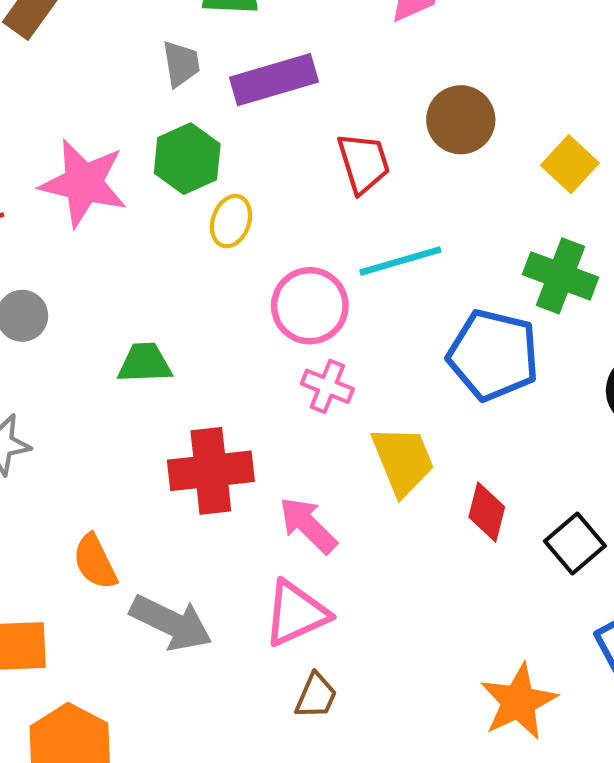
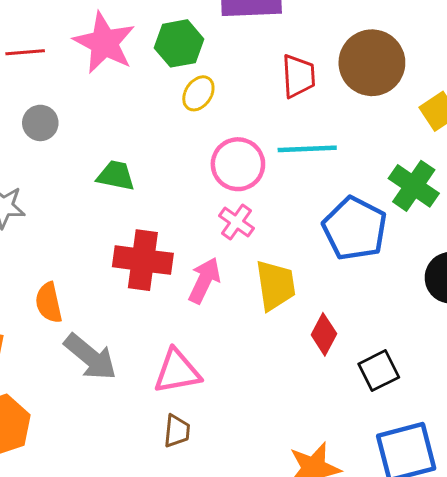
brown circle: (461, 120) -> (372, 63), size x1.4
pink arrow: (308, 525) -> (204, 280), moved, turned 57
brown trapezoid: (316, 696) -> (177, 431), turned -32

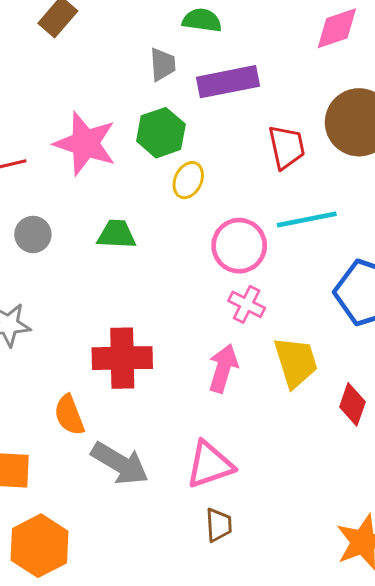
green trapezoid: (116, 176) -> (117, 234), moved
red cross: (143, 260) -> (122, 358), moved

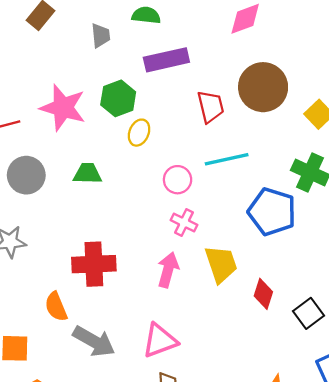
gray trapezoid: (163, 64) -> (101, 35), moved
gray circle: (33, 234) -> (26, 175), size x1.4
pink circle: (239, 246) -> (178, 180), size x0.7

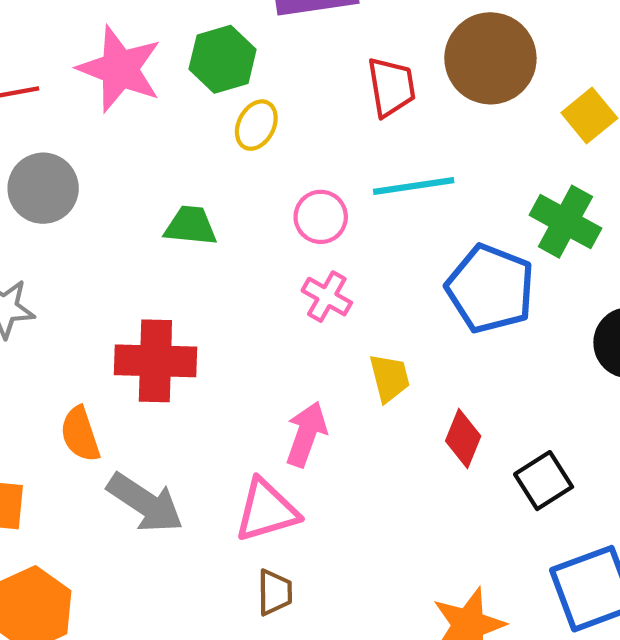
green trapezoid: (88, 174) -> (191, 226), moved
yellow trapezoid: (221, 264) -> (389, 378), size x0.7
pink arrow: (168, 270) -> (306, 434), moved

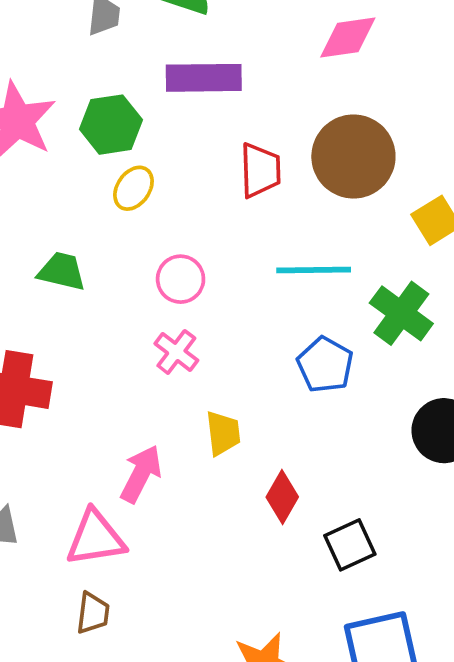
cyan line: (414, 186) -> (314, 270), moved
blue pentagon: (490, 289) -> (325, 365), size x0.7

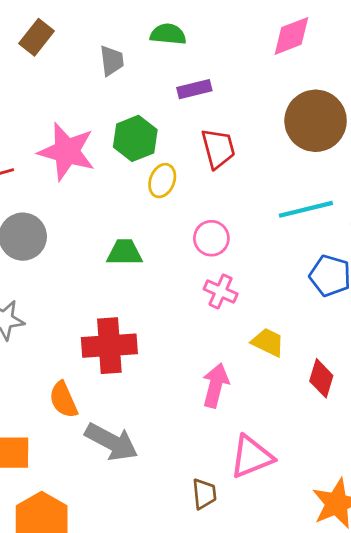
purple rectangle: (204, 78) -> (194, 89), size x0.6
red trapezoid: (260, 170) -> (218, 148), moved
yellow trapezoid: (223, 433) -> (268, 342), turned -44
pink triangle: (96, 538) -> (251, 457), moved

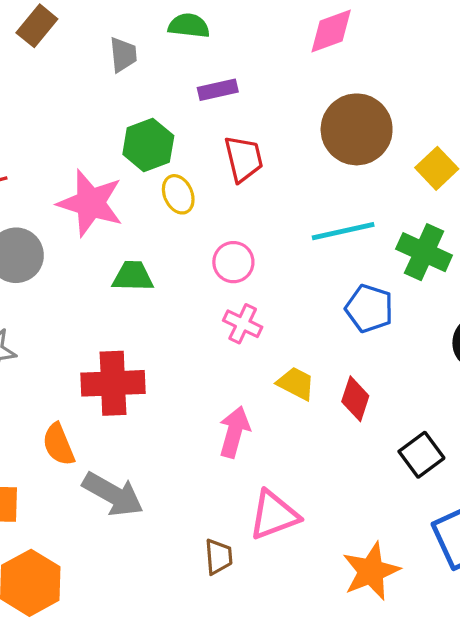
pink star: (67, 151) -> (90, 203), moved
yellow ellipse: (162, 181) -> (178, 194), turned -48
red diamond: (321, 378) -> (355, 399), moved

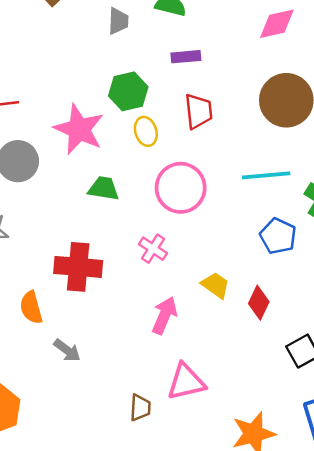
pink circle: (233, 262) -> (181, 188), size x1.6
pink cross: (243, 324) -> (153, 249), moved
gray arrow: (113, 494) -> (67, 350), size x0.6

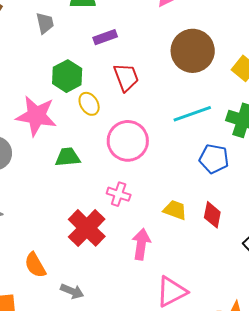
red cross: (78, 267) -> (87, 228), moved, turned -36

